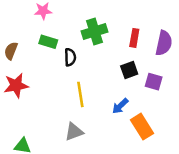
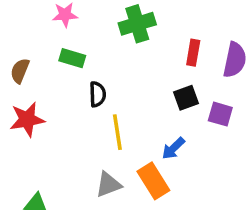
green cross: (94, 31) -> (137, 24), moved
black semicircle: (70, 57) -> (98, 94), moved
orange rectangle: (142, 127) -> (153, 181), moved

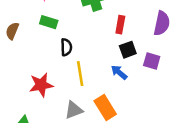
red rectangle: (193, 53) -> (120, 25), moved
red star: (27, 119) -> (41, 85), moved
blue arrow: (173, 148) -> (119, 72), moved, turned 84

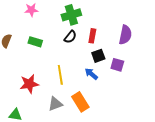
green rectangle: (49, 22) -> (35, 42), moved
black semicircle: (66, 47) -> (70, 37), moved, turned 40

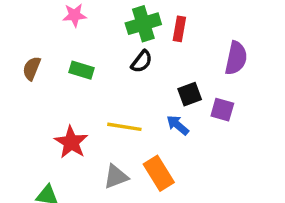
red rectangle: (92, 36) -> (179, 29), moved
yellow line: (60, 75) -> (124, 127), turned -72
red star: (29, 84) -> (71, 142), turned -30

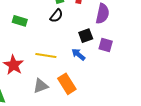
purple semicircle: (236, 58) -> (102, 14), moved

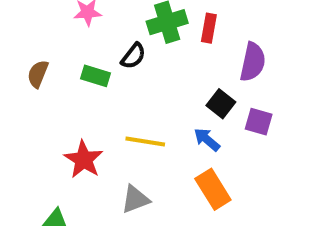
black semicircle: (56, 16) -> (133, 56), moved
black square: (86, 36) -> (221, 104), turned -32
orange rectangle: (67, 84) -> (213, 189), moved

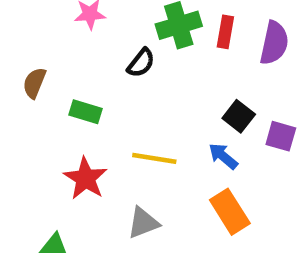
purple semicircle: (253, 62) -> (274, 43), moved
green rectangle: (96, 76) -> (85, 112), moved

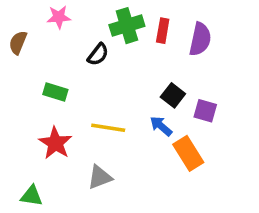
brown semicircle: (34, 83) -> (18, 43), moved
orange rectangle: (230, 212) -> (188, 153), moved

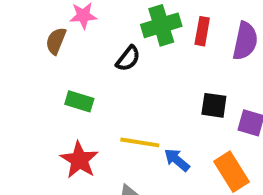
brown semicircle: (18, 43) -> (56, 41), moved
black square: (173, 95) -> (214, 105), turned -30
blue arrow: (161, 126) -> (177, 160), moved

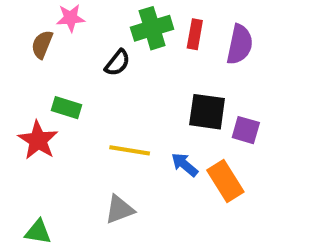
black square: (214, 105) -> (207, 112), size x1.4
red star: (79, 160) -> (38, 140), moved
blue arrow: (177, 160) -> (185, 165), moved

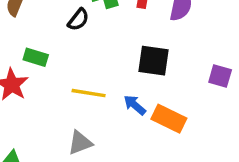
purple square: (246, 130) -> (220, 76), moved
orange rectangle: (225, 181) -> (169, 119), turned -32

